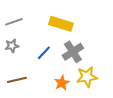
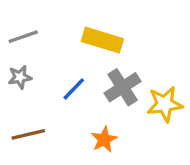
yellow star: (87, 77) -> (165, 104), moved

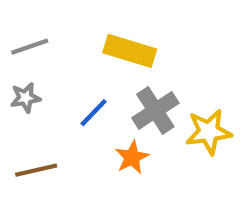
orange star: (104, 139) -> (132, 157), moved

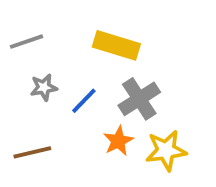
gray star: (25, 98) -> (44, 87), moved
yellow star: (209, 132) -> (166, 150), moved

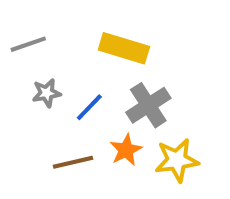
brown line: (32, 152) -> (73, 162), moved

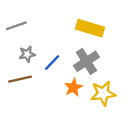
yellow rectangle: (124, 48) -> (90, 28), moved
brown line: (73, 162) -> (20, 79), moved

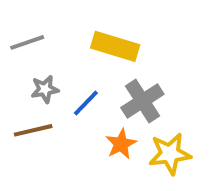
yellow rectangle: (90, 28) -> (115, 46), moved

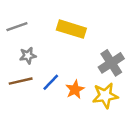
gray cross: (142, 101) -> (111, 63), moved
blue line: (86, 103) -> (51, 82), moved

